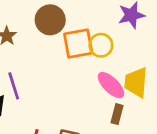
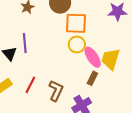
yellow circle: (101, 45) -> (77, 44), moved

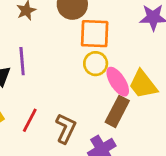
yellow trapezoid: (111, 59) -> (143, 84), turned -55
brown rectangle: (92, 78) -> (117, 111), size x1.5

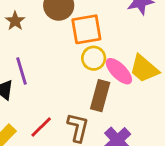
brown rectangle: (117, 111) -> (100, 96), moved
red line: (30, 120) -> (41, 127), turned 30

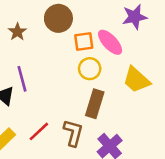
orange square: (86, 29) -> (84, 41), size x0.7
pink ellipse: (119, 71) -> (110, 42), moved

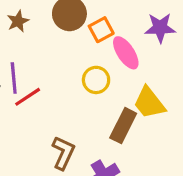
orange square: (84, 41) -> (101, 30), moved, turned -30
brown rectangle: (95, 104) -> (123, 126), moved
red line: (39, 131) -> (28, 97), moved

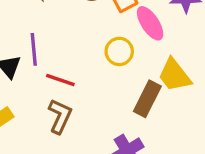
red line: (28, 97) -> (60, 80), moved, turned 52
brown L-shape: (63, 153) -> (60, 116), moved

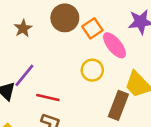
purple line: (34, 49) -> (24, 75), turned 50

